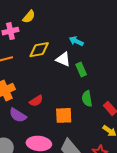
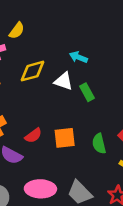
green semicircle: (87, 99) -> (99, 144), moved
orange square: (64, 115) -> (65, 138), moved

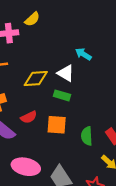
yellow diamond: (32, 71) -> (36, 79), moved
green rectangle: (87, 92) -> (62, 95), moved, turned -56

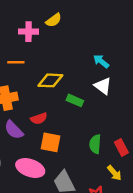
white triangle: (66, 73) -> (103, 86), moved
orange square: (57, 125) -> (50, 142), moved

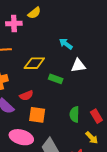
cyan arrow: (101, 61) -> (66, 44), moved
white triangle: (103, 86) -> (78, 66), turned -42

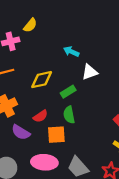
green rectangle: (56, 79) -> (68, 92), turned -40
green semicircle: (74, 114) -> (69, 115), moved

